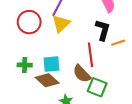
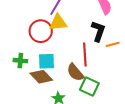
red circle: (29, 22) -> (41, 31), moved
yellow triangle: (61, 24) -> (58, 22), turned 36

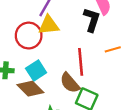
black L-shape: (98, 31) -> (92, 20), moved
cyan square: (47, 61) -> (36, 71), turned -30

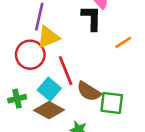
red line: (81, 62) -> (66, 71), moved

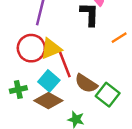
yellow triangle: (48, 37) -> (51, 49), moved
green square: (112, 103) -> (108, 95), turned 30

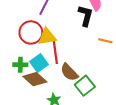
orange line: (119, 38) -> (105, 41), turned 32
green cross: (18, 90) -> (20, 65), moved

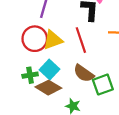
red line: (55, 52) -> (81, 40), moved
green square: (85, 86) -> (103, 85), turned 30

